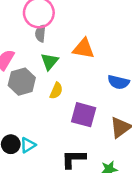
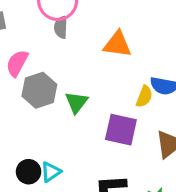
green triangle: (50, 61) -> (77, 102), moved
yellow semicircle: (56, 91) -> (144, 97), moved

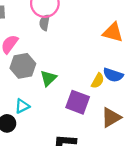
orange triangle: (117, 44) -> (113, 32), moved
cyan triangle: (51, 172) -> (22, 106), moved

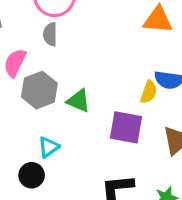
gray semicircle: (45, 23) -> (50, 34), moved
green triangle: (48, 78) -> (79, 101), turned -42

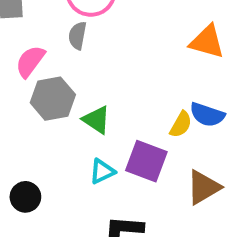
cyan triangle: (49, 147) -> (102, 171), moved

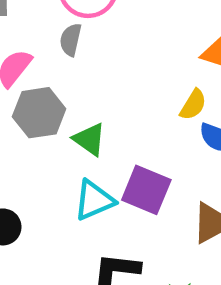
yellow semicircle: (181, 124) -> (193, 105), moved
cyan triangle: (102, 171) -> (94, 200), size x1.4

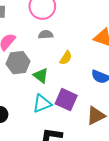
gray semicircle: (71, 40) -> (46, 35), moved, turned 72
yellow semicircle: (193, 105) -> (66, 58), moved

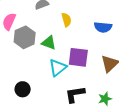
yellow semicircle: (66, 58) -> (66, 20), turned -32

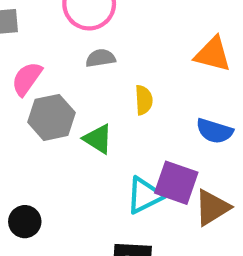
purple square: (78, 57) -> (176, 183), moved
cyan triangle: (58, 68) -> (144, 195), moved

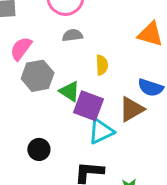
purple square: (176, 183) -> (89, 106), moved
brown triangle: (212, 208) -> (132, 109), moved
black circle: (25, 222) -> (39, 149), moved

